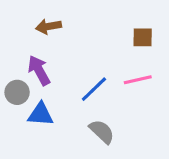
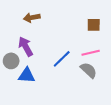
gray semicircle: (102, 132) -> (89, 70), moved

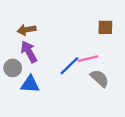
brown arrow: (32, 18) -> (27, 30), moved
pink line: (91, 53) -> (88, 59), moved

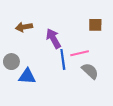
purple arrow: (29, 52) -> (53, 39), moved
blue line: (69, 66) -> (63, 59), turned -54

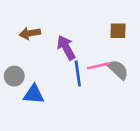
gray semicircle: (90, 71) -> (118, 70), moved

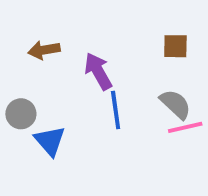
pink line: (99, 66) -> (185, 127), moved
blue triangle: (34, 94) -> (50, 141), turned 45

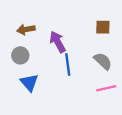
gray circle: (21, 114) -> (20, 55), moved
pink line: (185, 127) -> (106, 88), moved

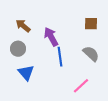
brown arrow: (26, 29) -> (23, 26), turned 49
pink line: (106, 88) -> (81, 86), moved, turned -30

